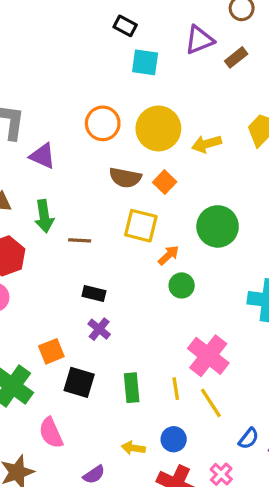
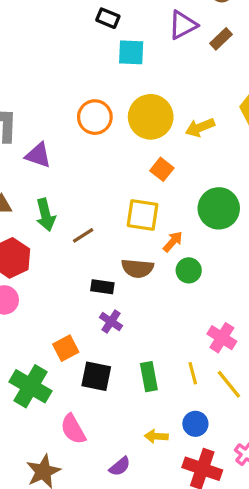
brown semicircle: (125, 178) -> (137, 268), moved
brown line: (80, 240) -> (83, 235), turned -30
pink cross: (208, 356) -> (222, 338), size x0.7

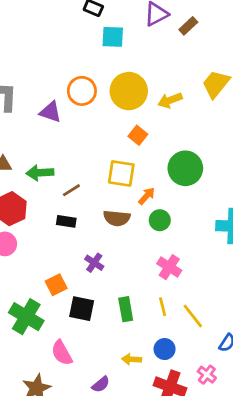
purple triangle: (38, 155) -> (50, 112), moved
green arrow: (46, 215) -> (40, 173), turned 100
black rectangle: (102, 287) -> (66, 221), moved
pink cross: (222, 338) -> (169, 267), moved

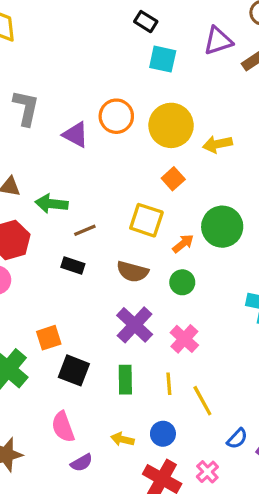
orange arrow: (147, 196) -> (183, 244), moved
purple cross: (94, 263) -> (135, 325), moved, size x1.6
pink semicircle: (62, 353) -> (63, 427), moved

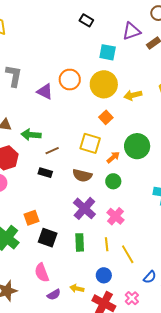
cyan square: (163, 59) -> (108, 52), moved
yellow arrow: (122, 439) -> (77, 288), moved

